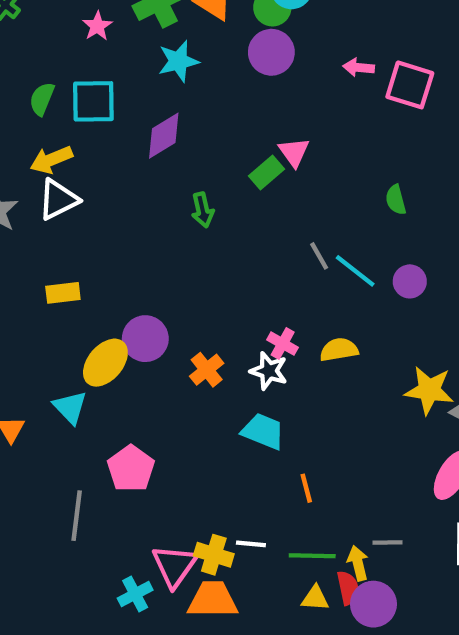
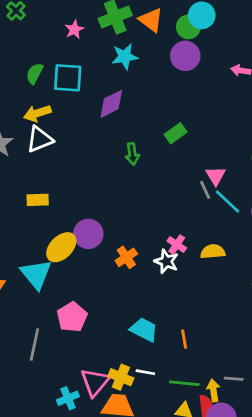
pink triangle: (294, 152) -> (216, 176), moved
cyan triangle: (70, 407) -> (36, 274), size x1.4
cyan trapezoid: (263, 431) -> (144, 330), moved

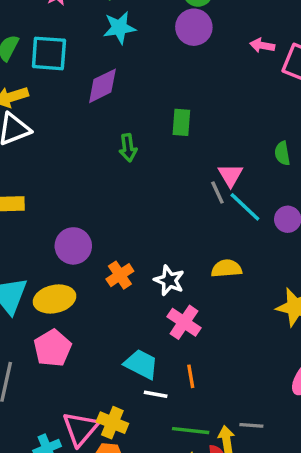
green rectangle: (176, 133) -> (181, 122), turned -50
pink cross: (177, 245) -> (184, 322), moved, size x1.4
yellow ellipse: (61, 247) -> (55, 299), moved, turned 32
white line: (145, 372) -> (156, 394), moved

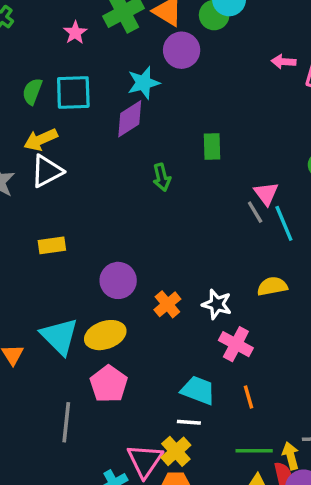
purple circle: (194, 27) -> (182, 50), moved
cyan star: (119, 28) -> (143, 83), moved
cyan line: (245, 207) -> (284, 223), turned 30
white line: (156, 394) -> (189, 422), moved
yellow cross: (112, 423) -> (176, 451), turned 32

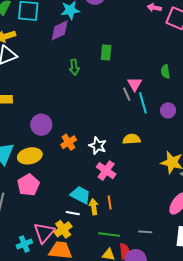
yellow arrow: (291, 456) -> (94, 207), moved

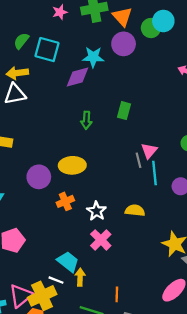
yellow ellipse: (30, 156) -> (72, 165), moved
orange line: (110, 202) -> (117, 294), moved
yellow cross: (63, 229) -> (42, 296), size x1.4

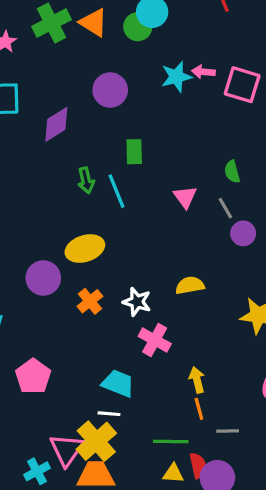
purple circle: (124, 44) -> (110, 90), moved
cyan star: (93, 57) -> (176, 77), moved
gray line: (139, 160) -> (225, 208), moved
cyan line: (155, 173) -> (116, 191), moved
yellow arrow: (80, 277) -> (197, 380), moved

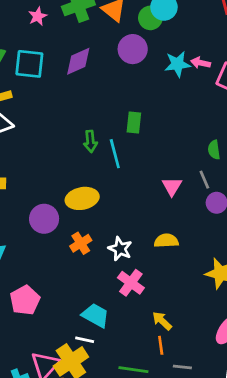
purple circle: (110, 90) -> (133, 49), moved
purple diamond: (56, 124) -> (78, 61), moved
pink triangle: (185, 197) -> (172, 186), moved
yellow arrow: (197, 380) -> (162, 321), turned -40

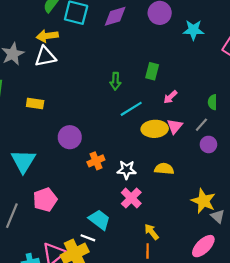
pink arrow: (201, 63) -> (170, 97), moved, turned -64
cyan line: (115, 154) -> (131, 109), moved, turned 65
gray line: (204, 180) -> (201, 125), turned 56
yellow ellipse: (82, 198) -> (155, 129), moved
white star: (120, 249) -> (127, 170), turned -30

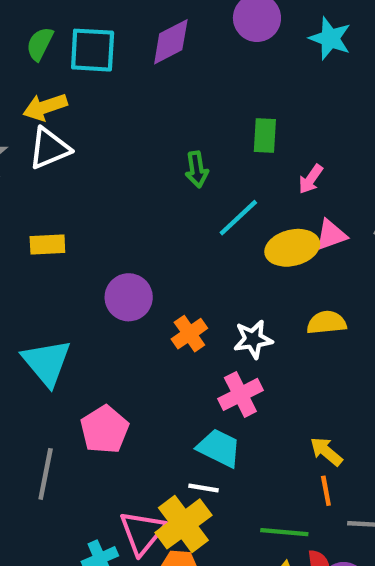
cyan star: (193, 30) -> (330, 38), turned 30
pink triangle: (175, 126) -> (331, 235), turned 42
pink cross: (131, 198) -> (240, 394), moved, turned 30

